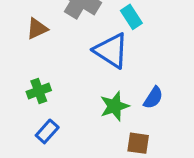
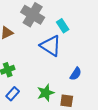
green star: (115, 106) -> (46, 93), moved

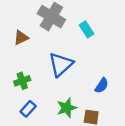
blue triangle: (51, 46) -> (61, 64), moved, turned 45

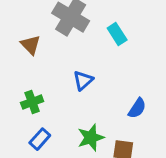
brown triangle: (21, 38) -> (31, 45), turned -49
blue triangle: (61, 64) -> (83, 80), size x0.6

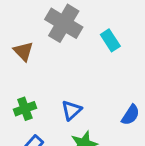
blue triangle: (83, 80) -> (72, 110), moved

